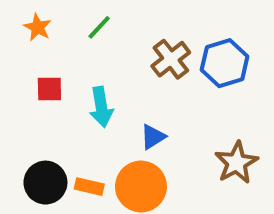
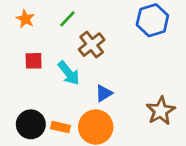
brown cross: (171, 59) -> (92, 45), moved
blue hexagon: (225, 63) -> (152, 20), moved
cyan arrow: (101, 107) -> (69, 73), turned -30

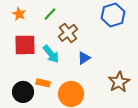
red square: (34, 61) -> (25, 45), size x1.6
blue triangle: (104, 93) -> (84, 58), moved
orange rectangle: (61, 127) -> (43, 83), moved

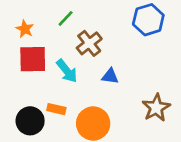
orange star: (19, 14) -> (25, 29), moved
blue triangle: (84, 58) -> (110, 76), turned 40

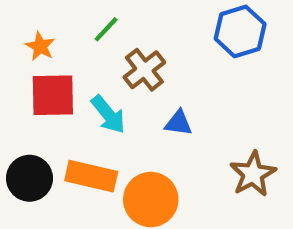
orange rectangle: (56, 109) -> (91, 176), size x1.6
black circle: (30, 121) -> (29, 178), moved

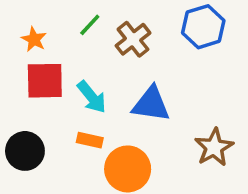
brown cross: (144, 70) -> (133, 39), moved
blue triangle: (178, 123) -> (151, 104), size x1.6
orange rectangle: (91, 176) -> (90, 140), moved, size x0.6

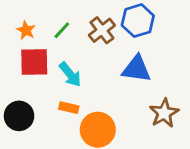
green line: (90, 25) -> (62, 30), moved
blue hexagon: (203, 27) -> (138, 21), moved
blue triangle: (151, 104) -> (136, 69), moved

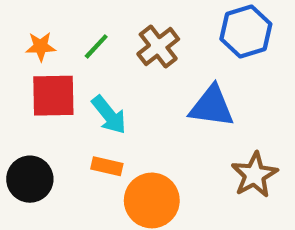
blue hexagon: (138, 21) -> (246, 32), moved
orange star: (26, 30) -> (41, 46), turned -30

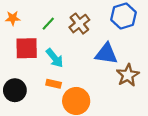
orange star: (41, 46) -> (13, 18), moved
brown star: (254, 175) -> (128, 75), moved

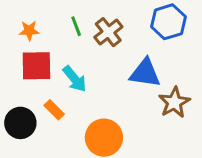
orange star: (13, 18) -> (29, 31), moved
green line: (48, 24) -> (76, 26), moved, turned -64
orange rectangle: (54, 84) -> (54, 110), moved, turned 32

